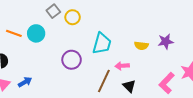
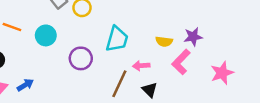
cyan circle: (36, 33) -> (46, 35), moved
pink L-shape: (167, 83) -> (181, 62), moved

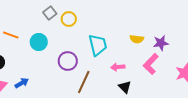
cyan trapezoid: (117, 39) -> (98, 45), turned -30
yellow semicircle: (164, 41) -> (137, 39), moved
brown line: (119, 84) -> (84, 82), moved

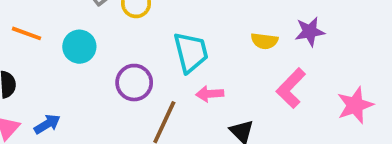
purple star: (161, 43) -> (310, 32), moved
pink arrow: (118, 67) -> (210, 94), moved

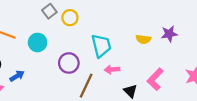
pink L-shape: (291, 88) -> (155, 79), moved
blue arrow: (47, 124) -> (17, 76), moved

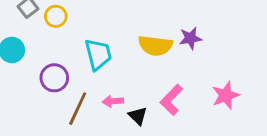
yellow semicircle: (143, 39) -> (155, 46), size x1.6
pink arrow: (112, 69) -> (113, 101), moved

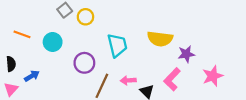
purple star: (190, 38) -> (186, 54), moved

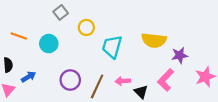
yellow circle: (85, 17) -> (86, 27), moved
cyan trapezoid: (117, 45) -> (112, 47), turned -150
purple circle: (84, 63) -> (70, 80), moved

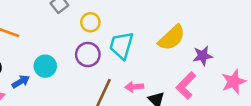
yellow semicircle: (154, 40) -> (172, 38), turned -50
cyan circle: (49, 44) -> (45, 66), moved
purple circle: (70, 80) -> (88, 55), moved

